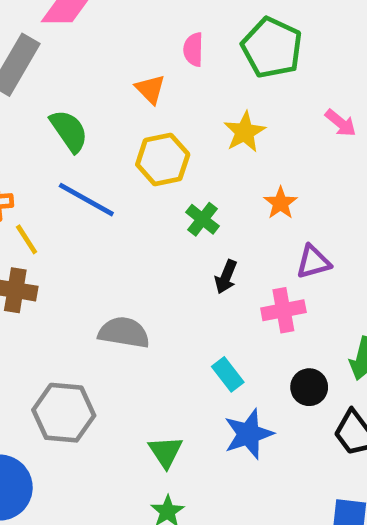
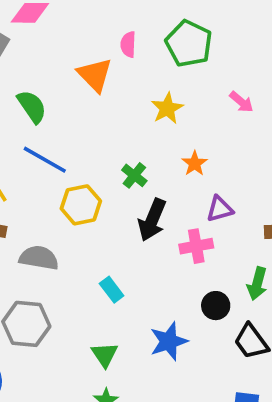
orange triangle: (150, 89) -> (95, 75), size x1.5
yellow hexagon: (163, 159) -> (81, 205), moved
black arrow: (226, 277) -> (152, 220), size x1.6
gray semicircle: (124, 333) -> (39, 258), moved
cyan rectangle: (228, 374) -> (112, 290), moved

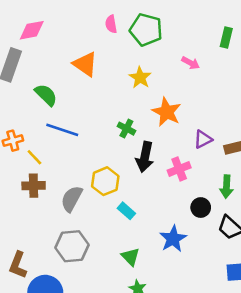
pink semicircle: (128, 44) -> (111, 24), moved
orange star: (195, 163) -> (167, 112), size x1.6
yellow hexagon: (81, 205) -> (105, 181), moved
purple triangle: (220, 209) -> (203, 139), moved
gray semicircle: (39, 258) -> (72, 199), turned -60

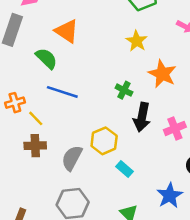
orange triangle: (85, 64) -> (67, 31), moved

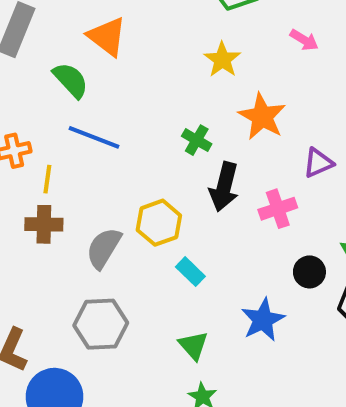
yellow line: (36, 118) -> (47, 179), turned 49

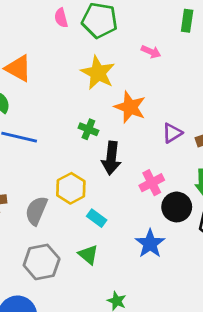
yellow star: (222, 60) -> (98, 73), size x1.4
pink cross: (278, 209) -> (152, 183), moved
black circle: (309, 272) -> (177, 207), size x1.4
green triangle: (193, 345) -> (88, 255), moved

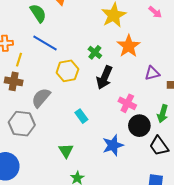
pink cross: (152, 183) -> (127, 103), turned 36
yellow hexagon: (71, 188) -> (67, 71), moved
green triangle: (88, 255) -> (66, 151), moved
gray hexagon: (42, 262) -> (22, 124), moved

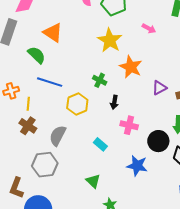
black arrow: (104, 77) -> (114, 102), size x0.6
brown cross: (14, 81) -> (28, 126), turned 36
pink cross: (127, 103) -> (129, 125), moved
blue star: (113, 145) -> (137, 166), turned -30

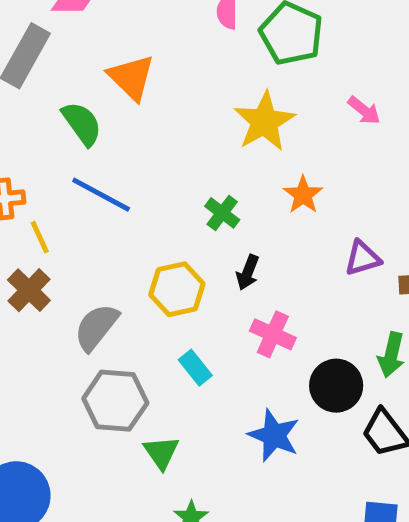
orange star: (131, 67) -> (303, 195), size x0.7
yellow line: (28, 104) -> (40, 237), turned -40
yellow hexagon: (77, 104) -> (177, 289), moved
gray hexagon: (45, 165) -> (115, 401), moved

